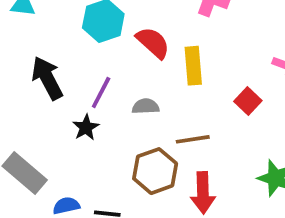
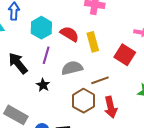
purple line: (101, 92) -> (46, 55), moved
red square: (248, 101) -> (125, 55), size x1.5
gray semicircle: (146, 106) -> (72, 68), size x1.5

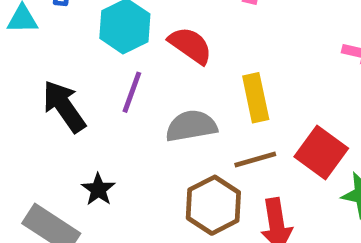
yellow rectangle: (93, 42) -> (256, 98), moved
red square: (125, 55) -> (321, 153), moved
black star: (43, 85) -> (98, 189), moved

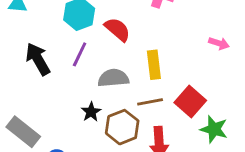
black star: (98, 189) -> (91, 112), moved

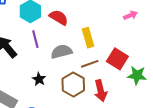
pink arrow: (219, 43) -> (131, 15), turned -32
purple line: (80, 54) -> (35, 39), turned -30
black star: (91, 112) -> (39, 79), moved

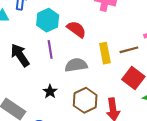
brown line: (90, 64) -> (129, 50), moved

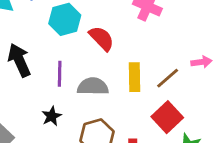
purple line: (50, 49) -> (60, 74), moved
brown line: (129, 50) -> (168, 78), turned -36

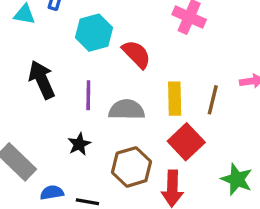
brown line: (168, 78) -> (213, 100), turned -35
red square: (167, 117) -> (186, 142), moved

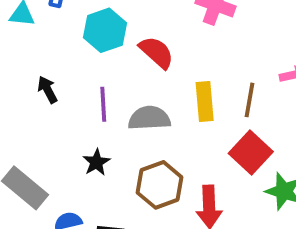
black arrow: (42, 80) -> (48, 90), size x0.6
red square: (186, 142) -> (251, 153), moved

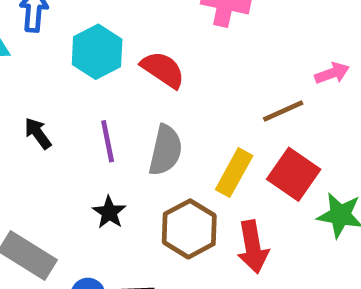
brown line: (250, 100) -> (283, 111), turned 64
yellow rectangle: (205, 102) -> (234, 173), moved, turned 42
gray semicircle: (149, 118) -> (165, 150), turned 114

